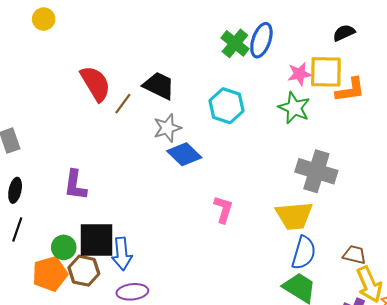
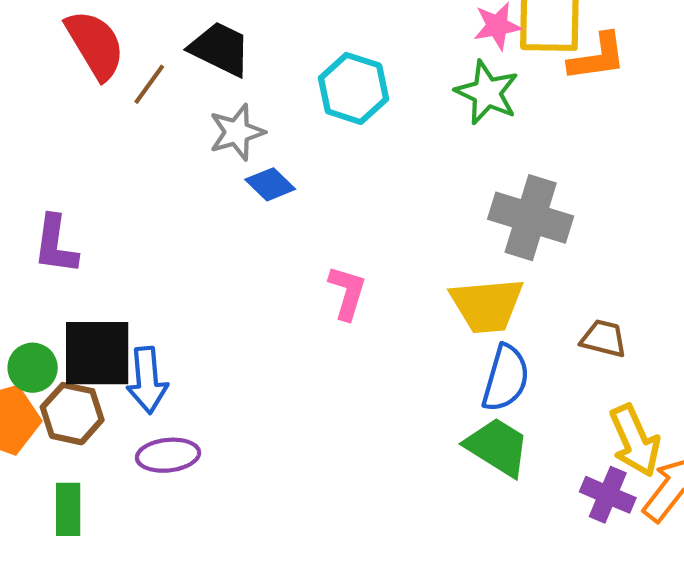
blue diamond: (184, 154) -> (270, 184), size x0.7
brown trapezoid: (354, 255) -> (604, 338), moved

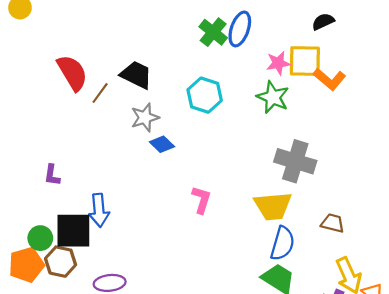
orange L-shape: (597, 57) -> (329, 79), turned 48
purple L-shape: (56, 245) -> (52, 175), size x0.7
blue arrow: (147, 380) -> (99, 210), moved

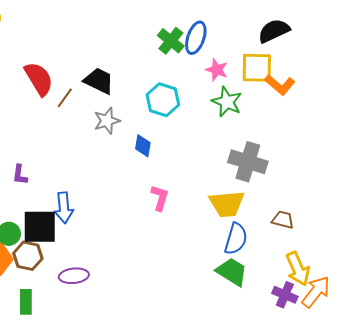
black semicircle: (323, 21) -> (274, 31), size x1.5
pink star: (278, 63) -> (217, 70), moved, turned 30
blue diamond: (162, 144) -> (143, 146), moved, turned 55

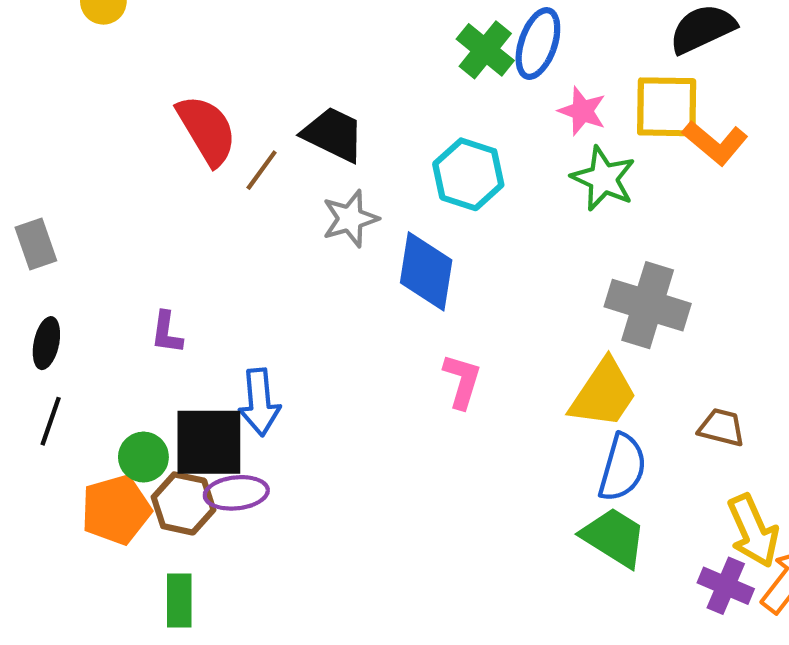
blue diamond: (143, 146) -> (426, 271), size x1.6
yellow trapezoid: (227, 204) -> (603, 394), turned -51
purple ellipse: (74, 276) -> (236, 493), moved

